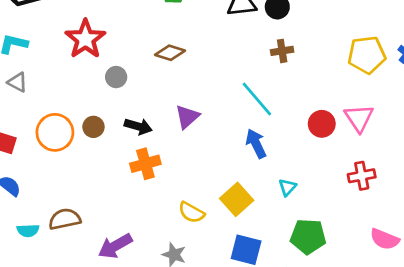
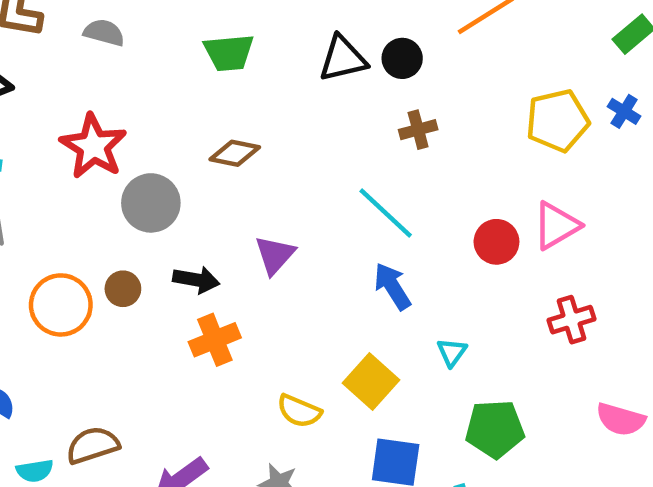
gray circle: (116, 77) -> (151, 203), size x1.6
pink triangle: (359, 118) -> (556, 226), turned 40

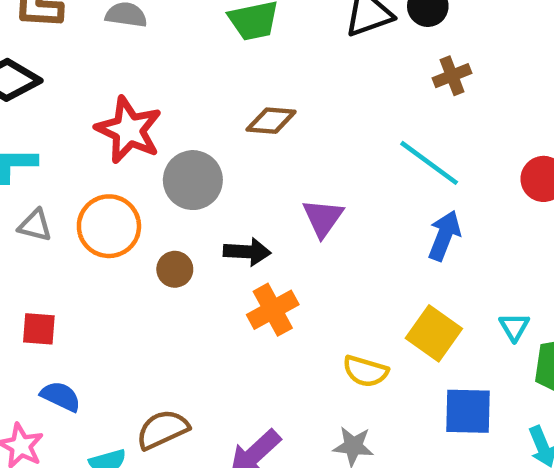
blue arrow: (392, 286) -> (444, 236), turned 60
orange circle: (61, 305) -> (109, 226), moved
cyan triangle: (452, 352) -> (514, 327), moved

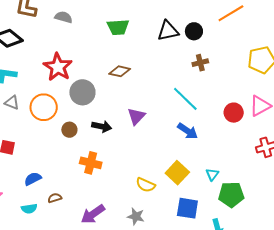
blue arrow: (444, 236) -> (188, 131), turned 95
orange cross: (273, 310) -> (91, 163), moved, turned 35
blue semicircle: (61, 396) -> (33, 179), moved, turned -60
brown semicircle: (163, 430) -> (55, 198), size x0.6

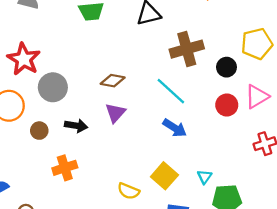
black circle: (194, 31) -> (226, 67), moved
brown cross: (200, 63) -> (187, 49), size x1.8
brown diamond: (120, 71) -> (113, 81), moved
orange cross: (91, 163) -> (65, 168), turned -30

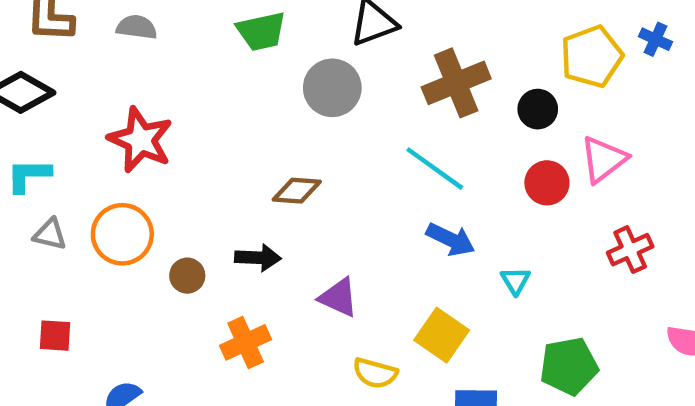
brown diamond: (113, 81) -> (297, 191), moved
gray circle: (53, 87) -> (332, 88), moved
purple triangle: (115, 113) -> (339, 297), moved, turned -40
cyan triangle: (204, 177) -> (516, 281), moved

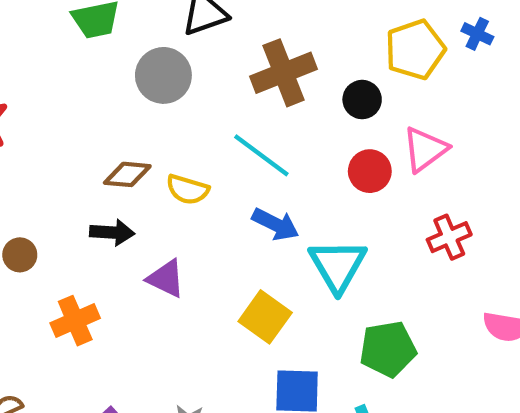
black arrow: (258, 258) -> (112, 232), moved
cyan triangle: (516, 281) -> (338, 265), size x2.0
yellow semicircle: (375, 373) -> (188, 189), moved

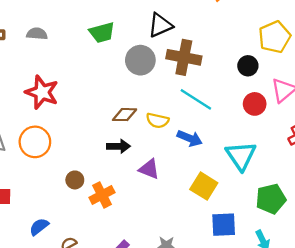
brown cross: (283, 73) -> (184, 57), moved, turned 36
blue arrow: (275, 224) -> (190, 138), moved
brown circle: (20, 255) -> (75, 180), moved

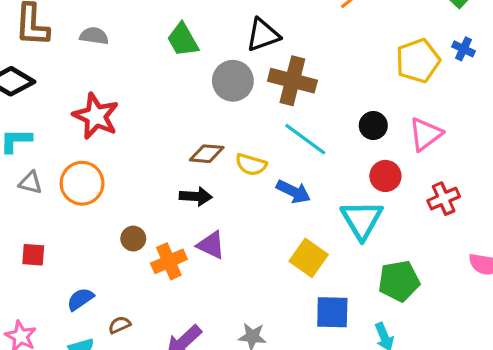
green trapezoid: (102, 33) -> (183, 40), turned 72
black circle: (248, 66) -> (373, 126), moved
red circle: (255, 104) -> (385, 176), moved
purple triangle: (149, 169) -> (211, 245), moved

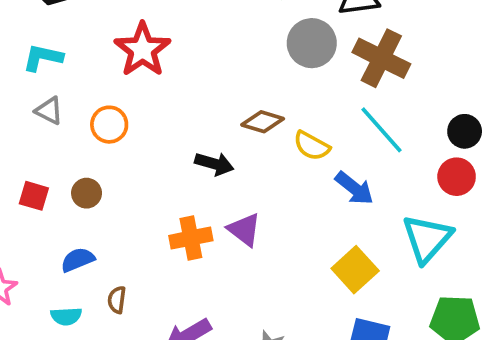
red circle: (385, 176) -> (457, 177), moved
orange circle: (82, 183) -> (109, 125), size x0.7
black arrow: (196, 196) -> (214, 164), moved
brown circle: (133, 239) -> (87, 193), moved
brown semicircle: (119, 325) -> (117, 300), turned -70

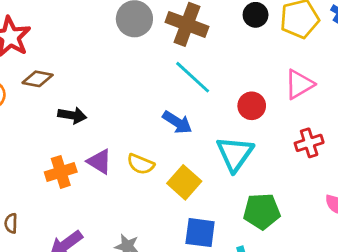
brown diamond: (263, 122) -> (38, 79), moved
black circle: (465, 131) -> (256, 15), moved
yellow semicircle: (312, 146) -> (141, 164), moved

